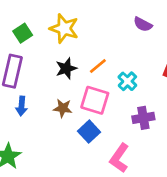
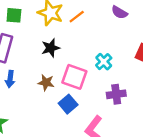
green square: (23, 33) -> (14, 15), turned 35
orange line: (98, 66) -> (77, 17), moved

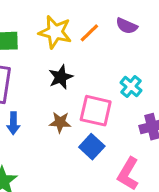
purple semicircle: (119, 12) -> (127, 26), moved

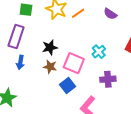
purple semicircle: (127, 26) -> (110, 14), moved
black star: (61, 77) -> (50, 47), moved

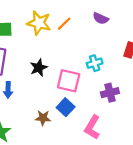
cyan cross: (99, 52) -> (95, 63), turned 32
brown star: (50, 67) -> (43, 118), moved

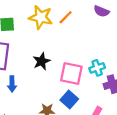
cyan cross: (95, 63) -> (97, 68), moved

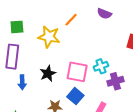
yellow star: (41, 17) -> (49, 37), moved
black star: (41, 61) -> (48, 73), moved

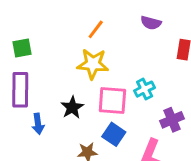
purple semicircle: (104, 14) -> (151, 23), moved
yellow star: (49, 37) -> (93, 64), moved
purple cross: (115, 81) -> (172, 120), moved

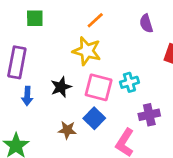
purple semicircle: (151, 23) -> (146, 23), turned 48
green square: (22, 48) -> (35, 18), moved

